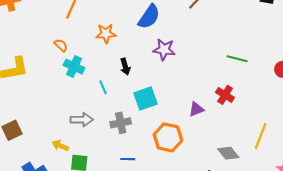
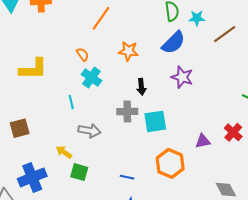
cyan line: (103, 87) -> (71, 102), moved
gray cross: (121, 123) -> (127, 112), moved

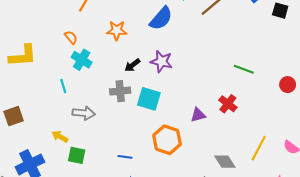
purple star: (182, 77) -> (161, 61), moved
black arrow: (141, 87) -> (132, 65), turned 63
cyan square: (155, 121) -> (149, 99), turned 30

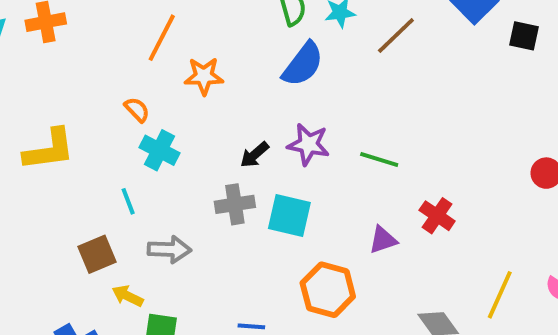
orange star: (117, 30) -> (204, 76), moved
green line: (244, 69) -> (379, 160), moved
brown square: (14, 116) -> (97, 254), moved

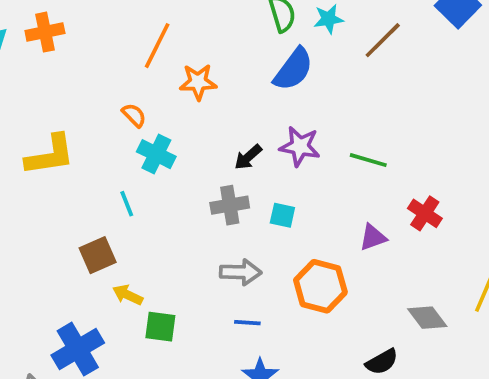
cyan square: (289, 216) -> (282, 215), size x0.6
gray arrow: (169, 250) -> (241, 272), moved

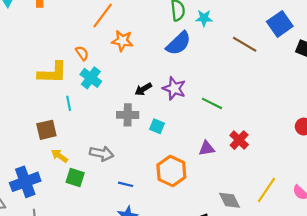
brown line: (383, 40) -> (245, 44), moved, turned 65
yellow L-shape: (50, 155) -> (52, 73), moved
gray arrow: (241, 272) -> (102, 153), moved

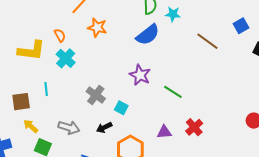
blue square: (280, 24) -> (241, 26), size x0.7
black arrow: (143, 89) -> (104, 128), moved
cyan line: (69, 103) -> (46, 89), moved
gray cross: (128, 115) -> (96, 95), turned 30

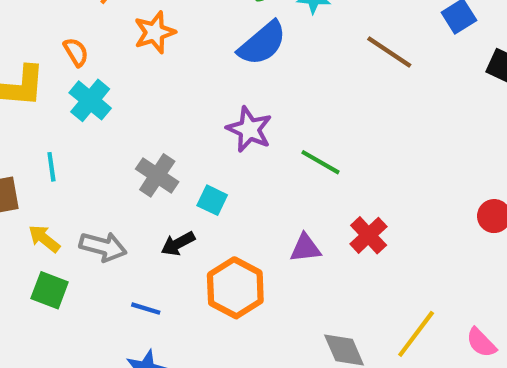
orange star: (97, 28) -> (155, 32), turned -30
yellow arrow: (31, 126) -> (44, 239), moved

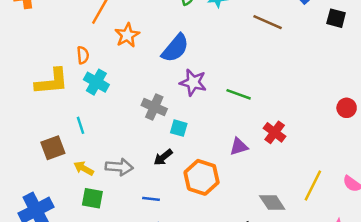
blue semicircle: (262, 43) -> (175, 48), moved
orange semicircle: (76, 52) -> (83, 55), turned 36
gray cross: (157, 175) -> (154, 107), moved

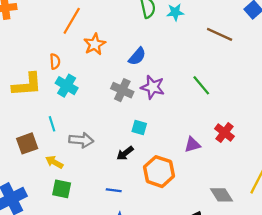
blue semicircle: (175, 48) -> (137, 56), size x0.7
green line: (239, 94) -> (201, 85), moved, turned 30
gray cross: (154, 107) -> (122, 90), moved
gray arrow: (119, 167) -> (81, 140), moved

